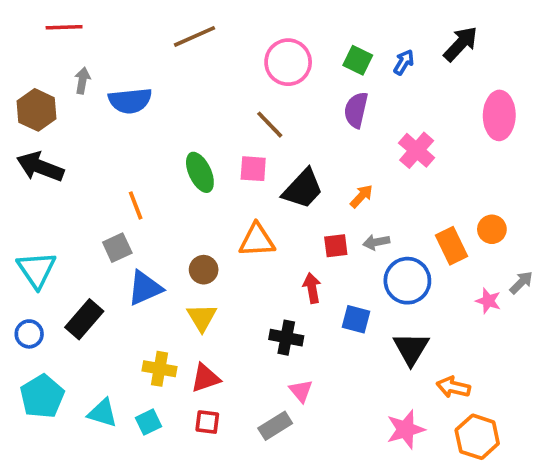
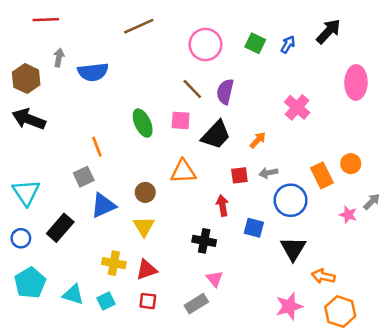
purple semicircle: (356, 110) -> (225, 92), moved

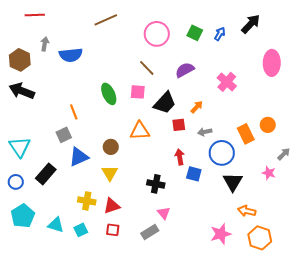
purple semicircle: (225, 92) -> (185, 70), moved, turned 48
red square: (239, 175) -> (179, 125), moved
red arrow: (222, 206) -> (180, 157), moved
pink star: (348, 215) -> (269, 173), moved
black triangle: (293, 249) -> (233, 182), moved

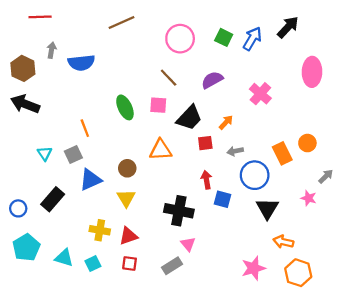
blue arrow: (220, 34) -> (252, 39), size x1.5
cyan triangle: (20, 147) -> (45, 153), moved, size x0.6
black cross: (156, 184) -> (179, 211), size x1.4

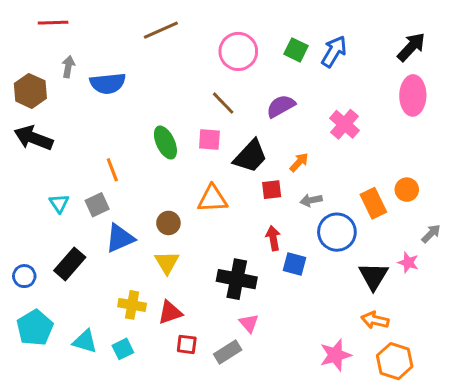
black arrow: (288, 27) -> (411, 47), moved
black triangle: (267, 208) -> (373, 276), moved
red square: (130, 264) -> (187, 344), moved

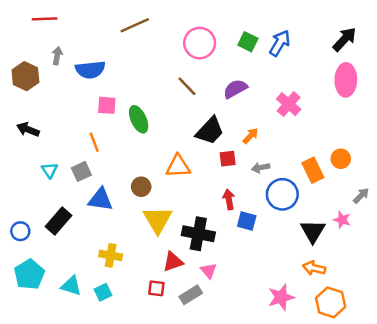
black arrow: (33, 138) -> (28, 129), moved, size x0.7
pink square: (209, 139) -> (107, 105), moved
blue triangle: (120, 238) -> (100, 199), turned 32
yellow triangle: (167, 262) -> (158, 220), moved, size x1.4
red triangle: (170, 313) -> (173, 262), moved

